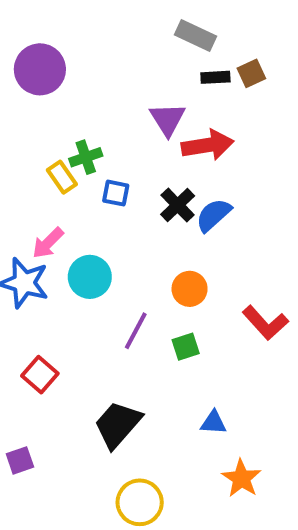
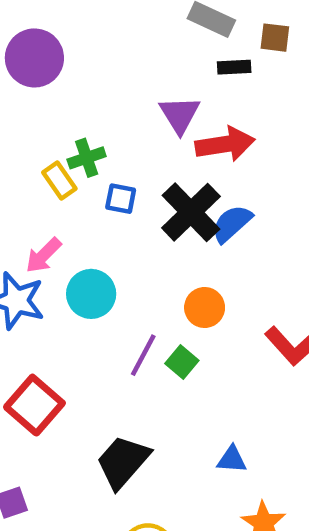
brown square: (251, 73) -> (275, 38), moved, turned 32
black cross: (178, 205) -> (191, 212), size x1.5
green square: (186, 347) -> (182, 362), moved, turned -32
red square: (40, 375) -> (34, 405), size x1.4

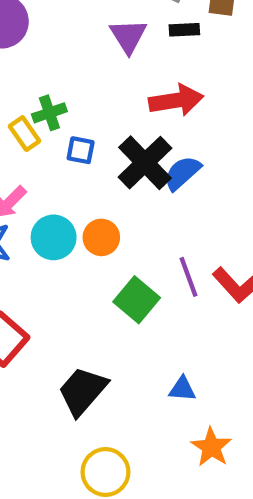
purple triangle: (180, 115) -> (128, 36), moved
orange circle: (205, 308) -> (101, 237), moved
purple line: (143, 355) -> (189, 277), moved, turned -48
green square: (182, 362) -> (137, 300), size x1.5

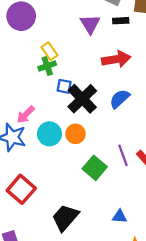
yellow rectangle: (24, 134) -> (49, 51), moved
black cross: (145, 163) -> (82, 99), moved

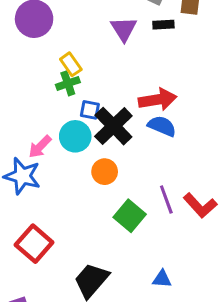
red arrow: (116, 59) -> (158, 100), moved
blue semicircle: (120, 99) -> (162, 126), turned 65
cyan circle: (49, 134) -> (75, 136), moved

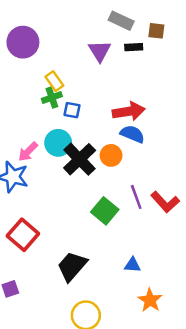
blue square: (90, 110) -> (72, 110), moved
black cross: (113, 126) -> (80, 159), moved
orange circle: (105, 172) -> (111, 155), moved

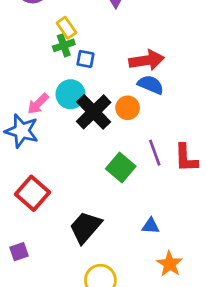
red L-shape: (165, 202) -> (186, 158), turned 40

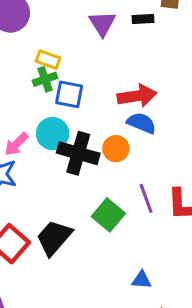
yellow rectangle: (66, 28) -> (48, 60), turned -35
blue square: (85, 59) -> (69, 94), size x1.4
black cross: (94, 112) -> (78, 153), turned -30
black trapezoid: (85, 227) -> (54, 238), moved

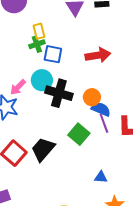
yellow rectangle: (48, 60) -> (39, 31), turned 56
blue semicircle: (142, 123) -> (101, 109), moved
orange circle: (116, 149) -> (92, 97), moved

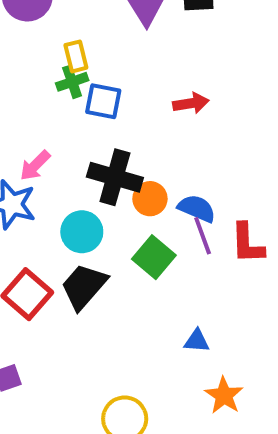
red arrow: (98, 55) -> (191, 103), size x0.7
cyan circle: (42, 80) -> (82, 232), moved
orange circle: (92, 97) -> (150, 199), moved

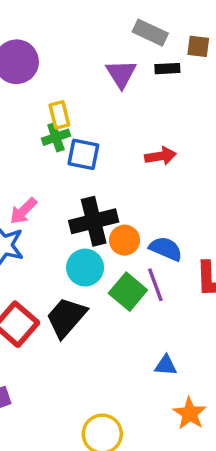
black cross: (115, 177) -> (94, 221), turned -30
cyan circle: (82, 232) -> (85, 268), moved
purple line: (203, 236) -> (155, 285), moved

